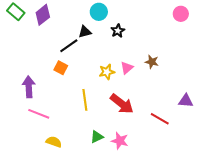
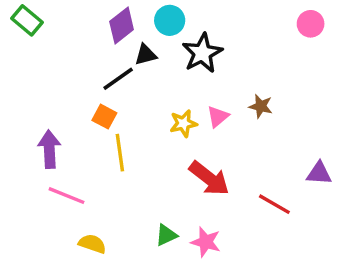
purple diamond: (43, 15) -> (122, 26), moved
black star: (118, 31) -> (202, 53), size x1.6
yellow line: (85, 100) -> (120, 153), moved

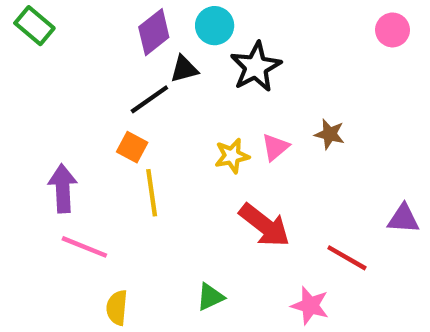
pink star: (206, 242) -> (310, 306), moved
yellow semicircle: (92, 244) -> (117, 308), turned -104

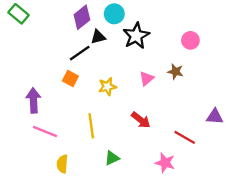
pink circle: (392, 30) -> (190, 40), moved
yellow star: (232, 156) -> (107, 87), moved
yellow line: (152, 193) -> (91, 126), moved
red arrow: (264, 225) -> (141, 120), size x0.7

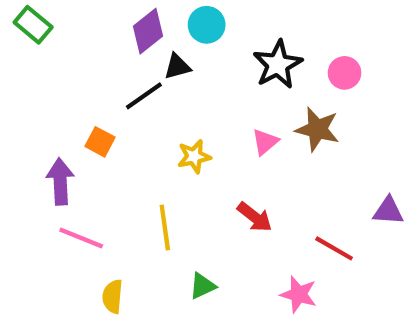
black star: (136, 36) -> (278, 64), moved
brown star: (175, 72) -> (317, 129), size x1.5
orange square: (70, 78) -> (100, 142), moved

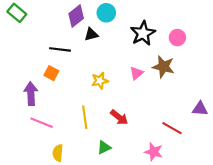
black line: (144, 96) -> (60, 49), moved, turned 42
red arrow: (255, 217) -> (119, 117), moved

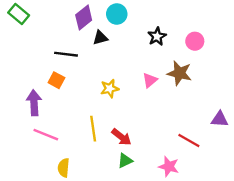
black star: (143, 33) -> (157, 36), size x0.7
red arrow: (119, 117) -> (121, 137), moved
green triangle: (104, 147) -> (125, 161), moved

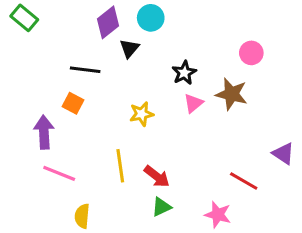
black star: (157, 36) -> (184, 73), moved
black triangle: (100, 38) -> (129, 48), turned -35
purple triangle: (220, 119) -> (283, 154), turned 30

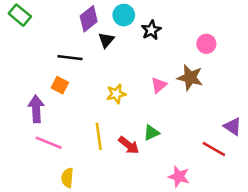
black star: (184, 73) -> (151, 30), moved
red line: (244, 181) -> (214, 149), moved
green triangle: (161, 207) -> (151, 133), moved

